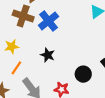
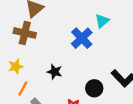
blue cross: (49, 21) -> (82, 38), moved

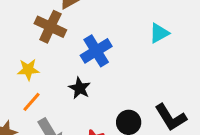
blue cross: (82, 38) -> (96, 51), moved

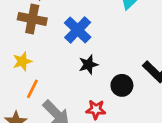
black star: (80, 88) -> (88, 65), moved, turned -30

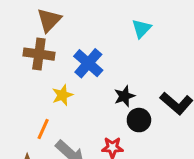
yellow star: (22, 61) -> (62, 95), moved
black star: (88, 65) -> (124, 96), moved

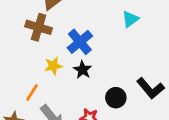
black star: (124, 96) -> (83, 70), moved, turned -30

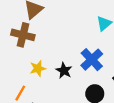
blue cross: (80, 42) -> (92, 60), moved

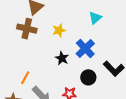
yellow star: (38, 68) -> (59, 30), moved

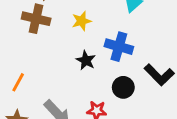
blue cross: (85, 49) -> (119, 47), turned -30
orange line: (25, 78) -> (18, 82), moved

